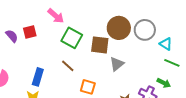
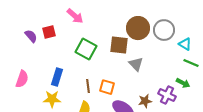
green square: (72, 38) -> (86, 49), moved
gray triangle: (117, 64) -> (136, 64), turned -35
brown line: (68, 66) -> (88, 86), moved, turned 40

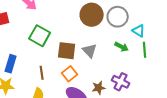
brown square: (119, 45) -> (67, 51), moved
green line: (191, 63) -> (145, 50), turned 63
green arrow: (183, 83) -> (122, 47), moved
orange square: (107, 87) -> (70, 74), moved, turned 35

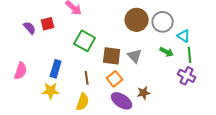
purple cross: (121, 82) -> (187, 76), moved

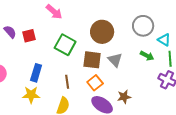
brown circle: (137, 20) -> (102, 32), moved
red square: (48, 24) -> (29, 36), moved

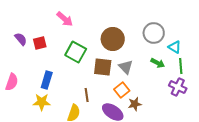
brown line: (67, 82) -> (87, 95), moved
orange square: (95, 83) -> (122, 90), moved

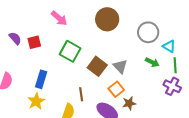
brown circle: (113, 39) -> (107, 19), moved
brown square: (103, 67) -> (97, 66), turned 30
yellow star: (42, 102) -> (36, 101), turned -30

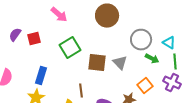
gray circle: (148, 32) -> (141, 40), moved
purple semicircle: (15, 38) -> (15, 35), turned -104
green square: (70, 51) -> (70, 48), turned 30
brown square: (97, 66) -> (97, 63), turned -30
orange square: (116, 89) -> (145, 86), moved

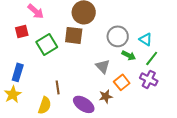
red square: (34, 39) -> (22, 31), moved
green line: (175, 62) -> (152, 58), turned 42
brown square: (97, 63) -> (74, 35), moved
gray triangle: (120, 63) -> (103, 66), moved

